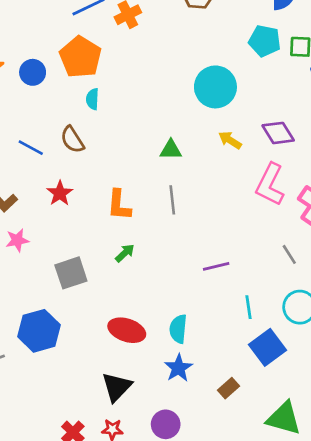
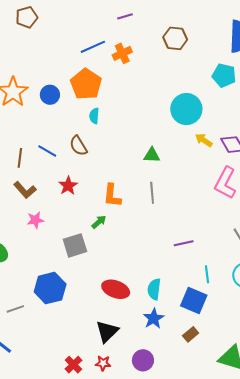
yellow arrow: (230, 140) -> (204, 140), moved
green arrow: (125, 253) -> (99, 222), moved
blue square: (267, 347) -> (194, 300), moved, turned -32

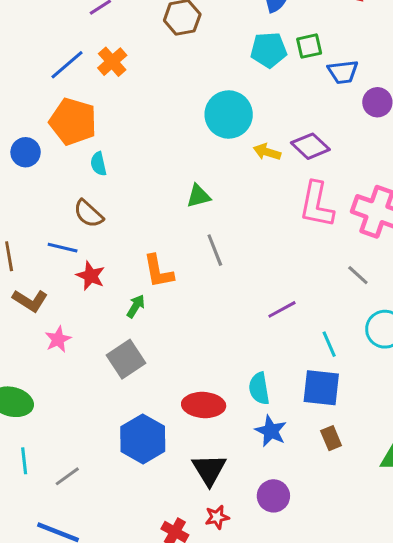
blue line: (47, 151) -> (63, 248), moved
green arrow: (99, 222) -> (136, 306), moved
blue hexagon: (50, 288) -> (143, 439), moved
brown rectangle: (191, 334) -> (331, 438), turned -56

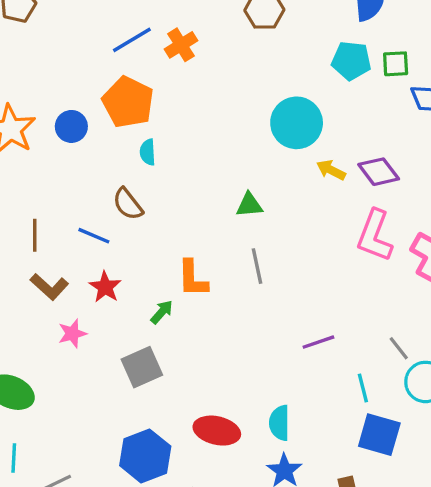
gray line: (358, 275) -> (399, 348), moved
red star: (91, 276) -> (105, 287), moved
blue square: (321, 388) -> (379, 435), moved

